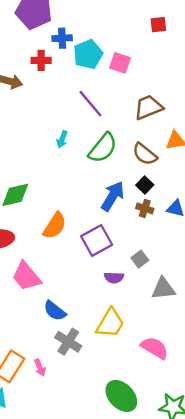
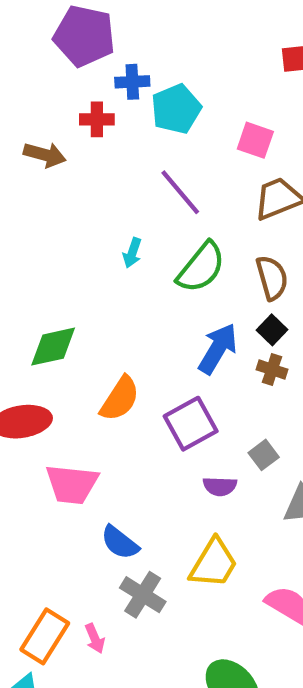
pink square: (120, 63) -> (255, 140), moved
brown semicircle: (145, 154) -> (272, 278), turned -145
pink trapezoid: (26, 276) -> (72, 484), turned -44

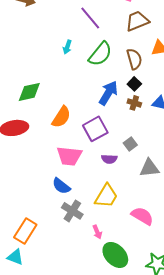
pink trapezoid: (72, 484) -> (69, 156), moved
pink arrow: (95, 638) -> (97, 232), moved

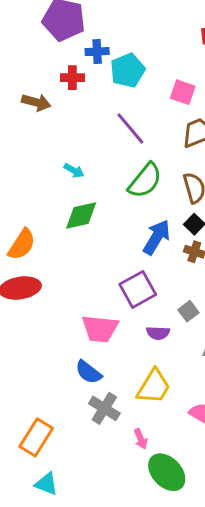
cyan arrow: (67, 47) -> (74, 170), moved, turned -80
green diamond: (29, 92) -> (81, 215), moved
orange semicircle: (61, 117) -> (22, 244), moved
cyan triangle: (15, 257) -> (46, 484), moved

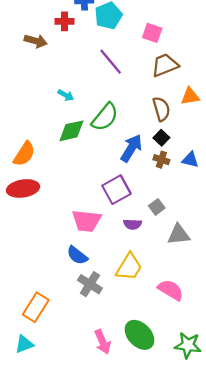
green semicircle: (145, 181) -> (105, 117), moved
pink arrow: (141, 439) -> (103, 342), moved, size x1.5
cyan triangle: (46, 484) -> (24, 344), moved, turned -42

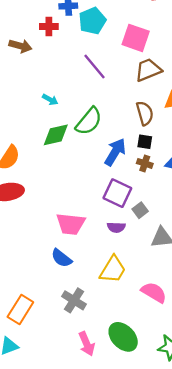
pink square: (152, 33) -> (136, 38), size x1.4
black square: (161, 138) -> (145, 142), turned -35
purple square: (116, 190) -> (117, 193), moved, turned -36
gray cross: (90, 284) -> (74, 300), moved

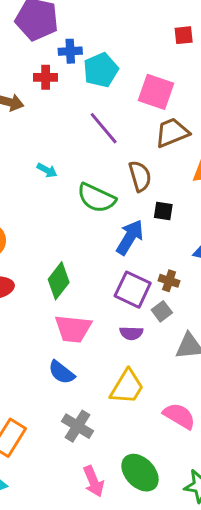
brown semicircle: (145, 113) -> (140, 176), moved
green semicircle: (89, 121) -> (96, 198), turned 76
green diamond: (56, 135) -> (59, 281), moved, turned -40
black square: (145, 142) -> (163, 211), moved
brown cross: (145, 163) -> (169, 281), moved

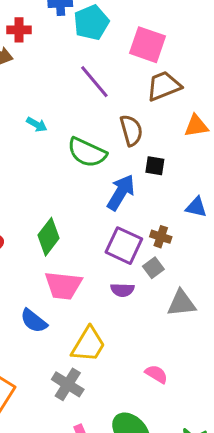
red cross: (46, 77) -> (19, 30), moved
blue semicircle: (62, 372) -> (34, 321), moved
yellow trapezoid: (127, 387) -> (88, 345), moved
pink semicircle: (179, 416) -> (156, 374), moved, size x0.7

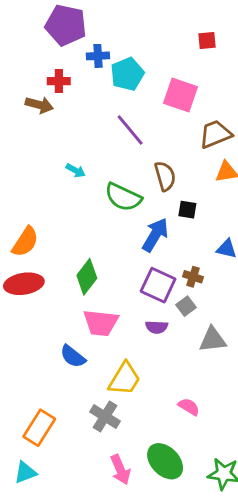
brown trapezoid: (164, 86) -> (215, 134), moved

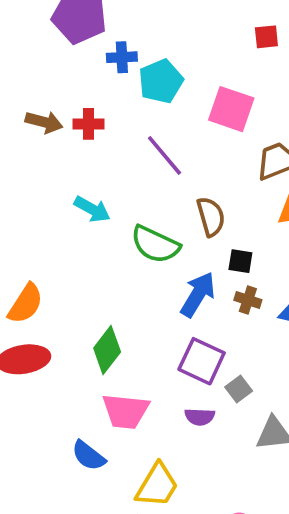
red cross: (59, 81) -> (89, 124), moved
cyan arrow: (76, 171) -> (92, 209), size x1.4
brown cross: (193, 277) -> (248, 300), moved

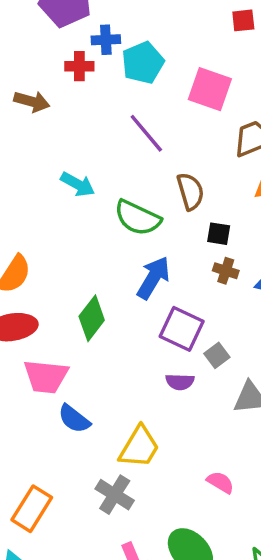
red cross: (89, 124) -> (79, 66), moved
blue arrow: (198, 294) -> (153, 278), moved
pink trapezoid: (126, 411) -> (46, 377), moved

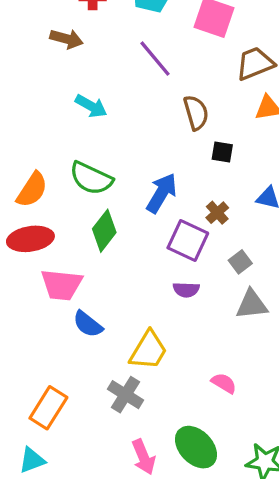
brown arrow: (32, 101) -> (66, 39), moved
green semicircle: (138, 218) -> (91, 178), moved
brown cross: (226, 271) -> (217, 213), moved, turned 30
gray square: (217, 355) -> (240, 262), moved

